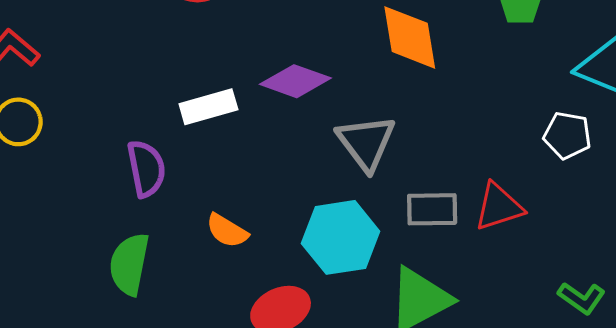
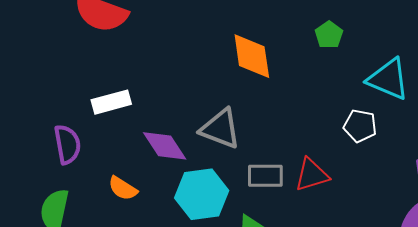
purple diamond: (295, 81) -> (165, 146), moved, turned 36
gray triangle: (366, 143) -> (220, 129), turned -33

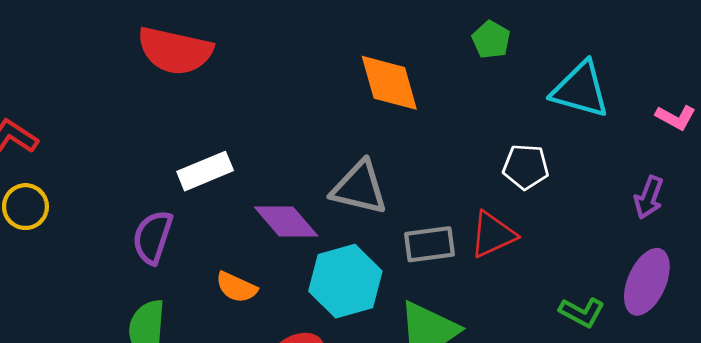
white pentagon: (360, 126) -> (526, 167), moved
purple semicircle: (67, 144) -> (153, 237), turned -144

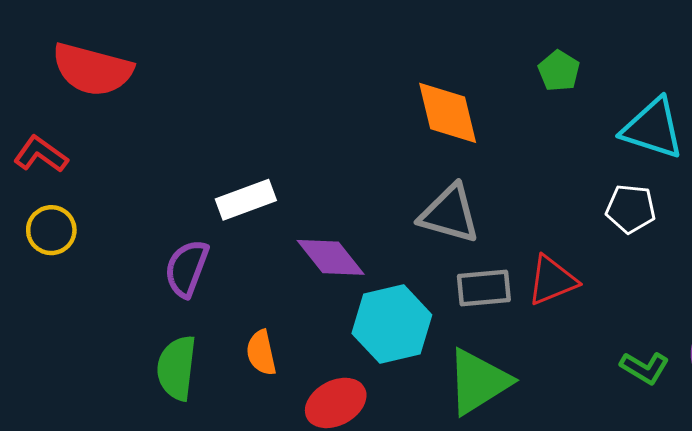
red semicircle: (175, 51) -> (92, 70), moved
white pentagon: (526, 167) -> (631, 209), moved
gray triangle: (359, 188) -> (449, 214), moved
orange semicircle: (236, 287) -> (261, 353), moved, turned 51

